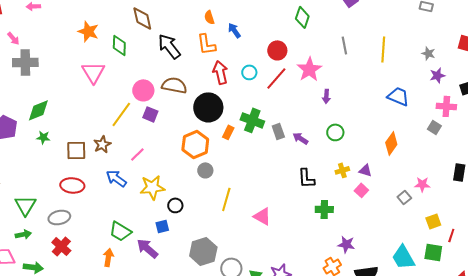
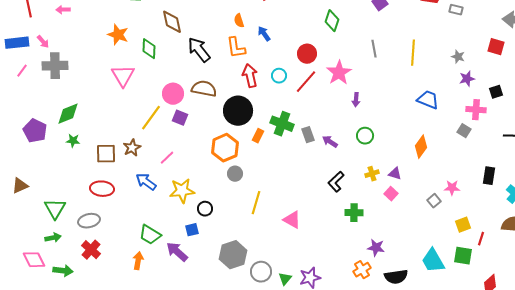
black L-shape: (306, 178) -> (336, 182), turned 50

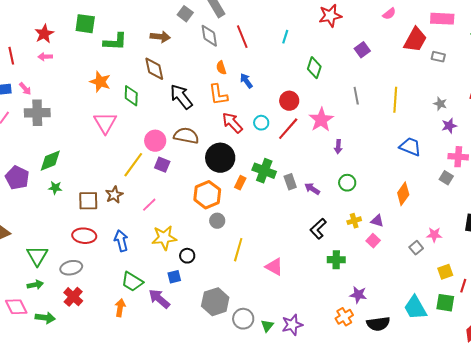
red arrow: (250, 76) -> (232, 123), turned -30
blue arrow: (146, 182) -> (121, 241), moved, turned 40

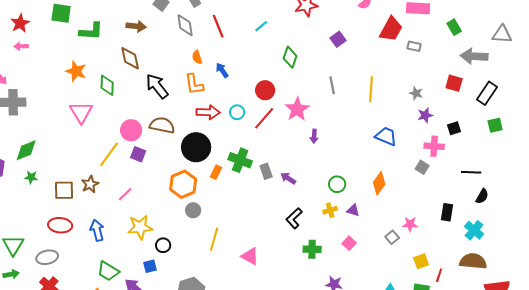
cyan line: (285, 37) -> (261, 26), turned 32
red arrow: (232, 123) -> (208, 112), turned 135
green circle: (347, 183) -> (337, 184), moved
pink square: (373, 241) -> (349, 243), moved

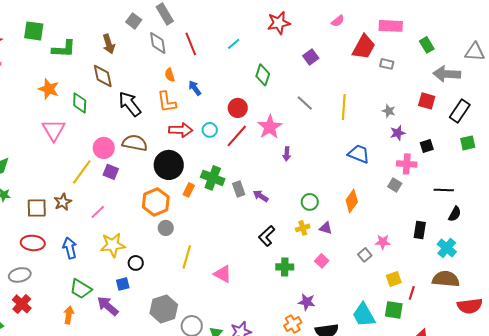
brown arrow: (136, 26) -> (109, 44), turned 66
gray line: (332, 85) -> (305, 103), turned -36

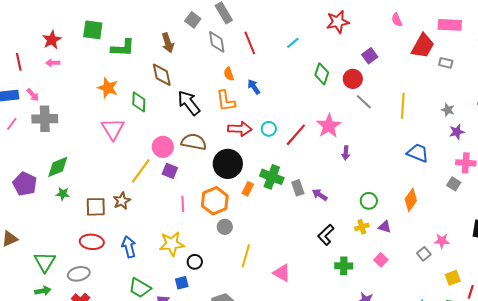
pink semicircle: (338, 21) -> (397, 20), turned 104
red circle: (238, 108) -> (353, 79), moved
pink line: (98, 212) -> (183, 204), moved, turned -49

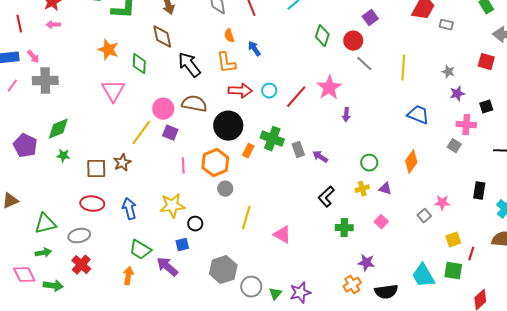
green triangle: (45, 262) -> (45, 224), turned 45

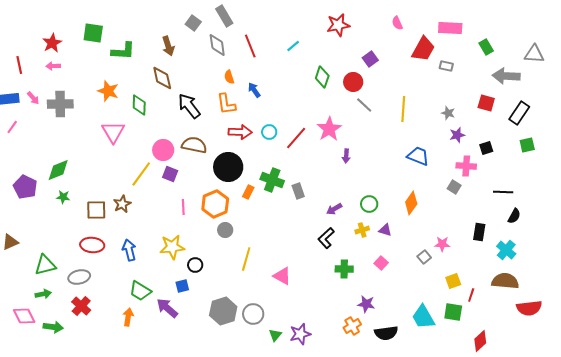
gray cross: (45, 81) -> (60, 104), moved
purple arrow: (320, 157) -> (334, 209), moved, turned -63
gray circle: (251, 287) -> (253, 314), moved

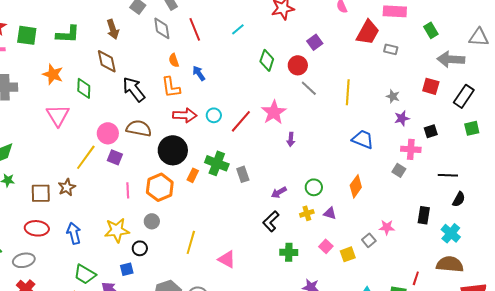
green square: (93, 33) -> (27, 35), moved
gray circle: (225, 230) -> (152, 221), moved
yellow square: (453, 281) -> (348, 254), moved

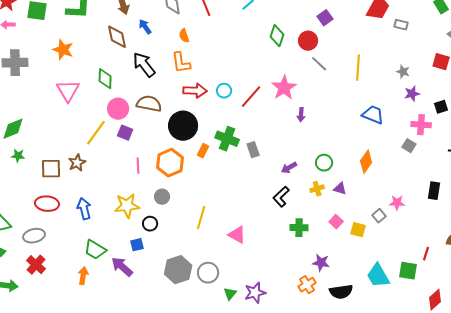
blue arrow: (199, 73) -> (145, 27), moved
green diamond: (84, 88) -> (105, 79), moved
yellow square: (348, 254) -> (358, 230), turned 35

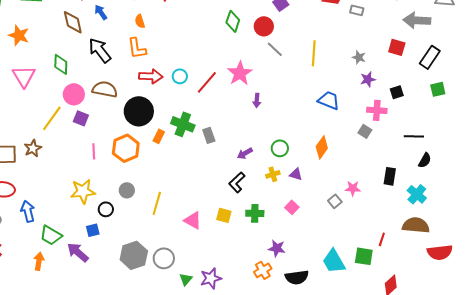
gray circle: (162, 197) -> (127, 190), moved
blue arrow: (84, 209) -> (28, 211), moved
yellow square: (358, 230) -> (224, 215), moved

